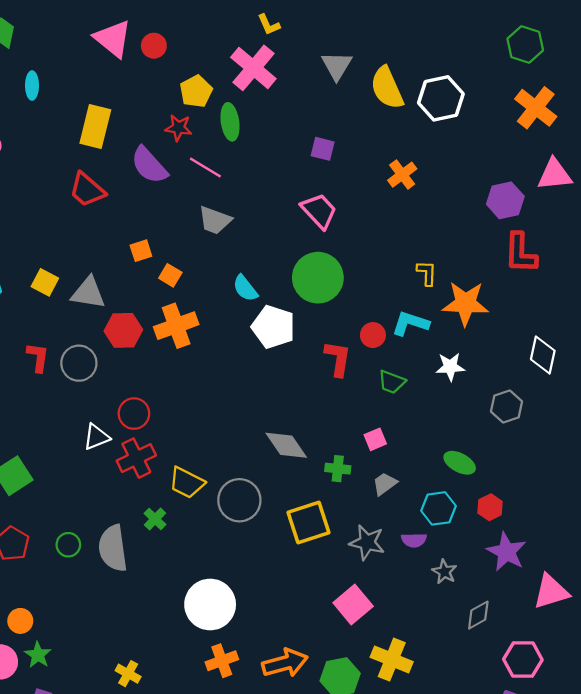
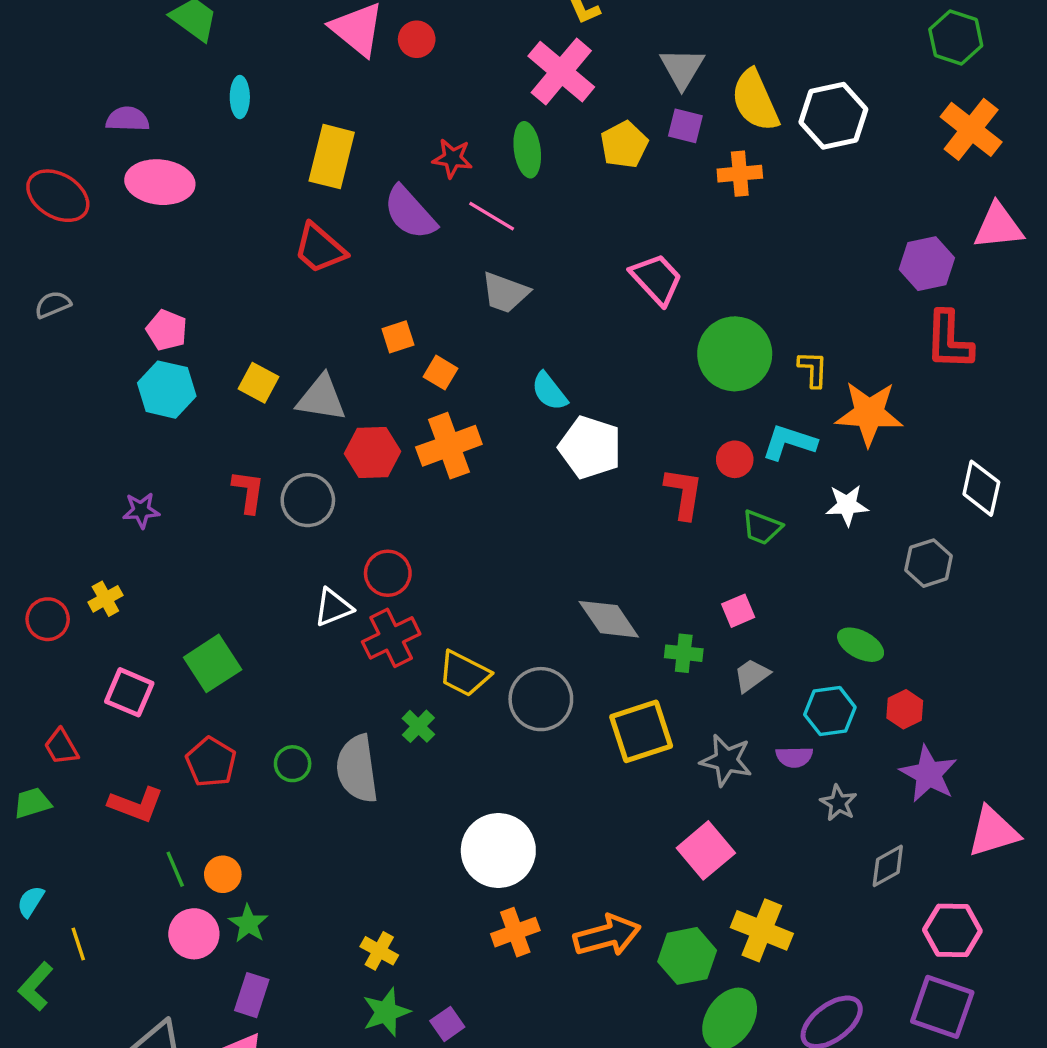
yellow pentagon: (196, 91) -> (624, 145), moved
purple square: (323, 149) -> (685, 126), moved
orange cross: (402, 175) -> (740, 174), moved, turned 32
green circle: (318, 278) -> (735, 354), moved

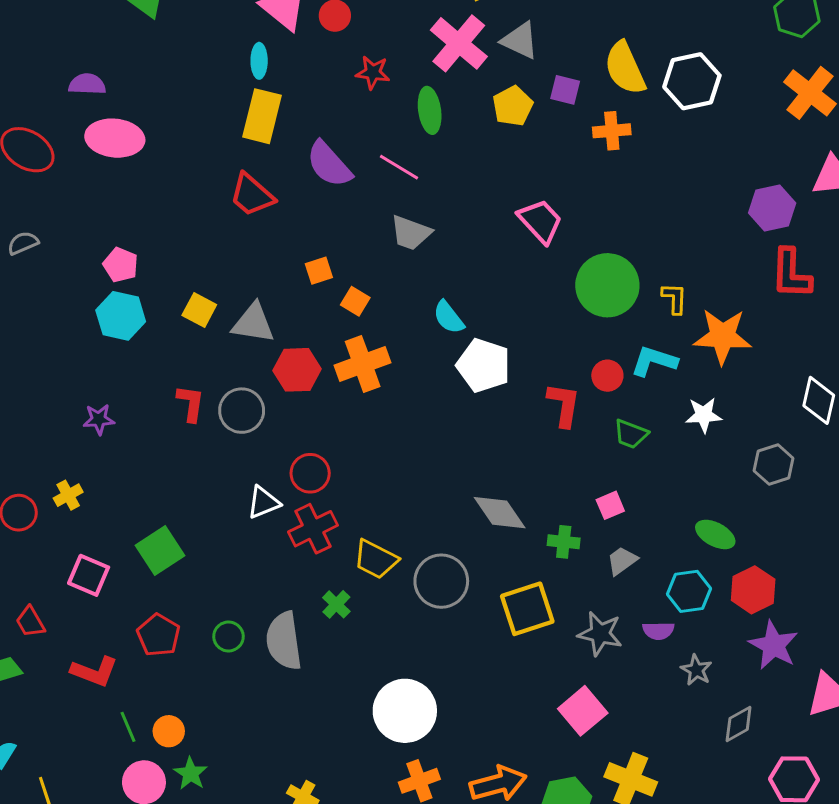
gray triangle: (682, 68) -> (520, 40), moved, turned -36
cyan ellipse: (240, 97) -> (259, 61), moved
red star: (452, 158) -> (373, 72), moved
red hexagon: (905, 709) -> (753, 590), size x1.4

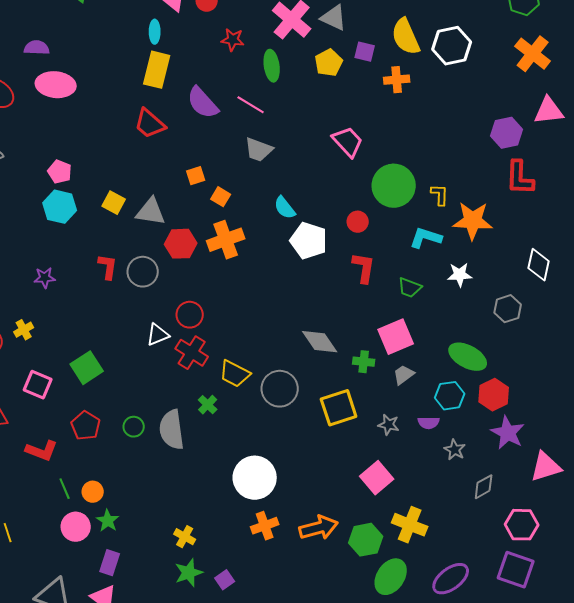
red circle: (607, 376) -> (358, 222), moved
pink square: (610, 505) -> (396, 337), size x1.8
red cross: (313, 529) -> (192, 353), turned -32
green ellipse: (715, 534) -> (468, 357), size x1.4
gray star: (600, 634) -> (389, 425), size x0.7

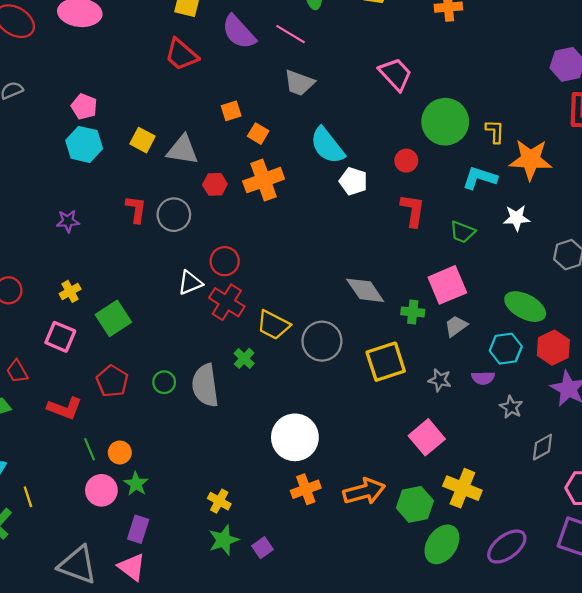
cyan semicircle: (285, 208) -> (327, 145), size x1.5
white pentagon: (309, 241) -> (353, 181), size x0.7
red hexagon: (181, 244) -> (215, 184), size x0.7
yellow cross: (24, 330) -> (70, 291), moved

